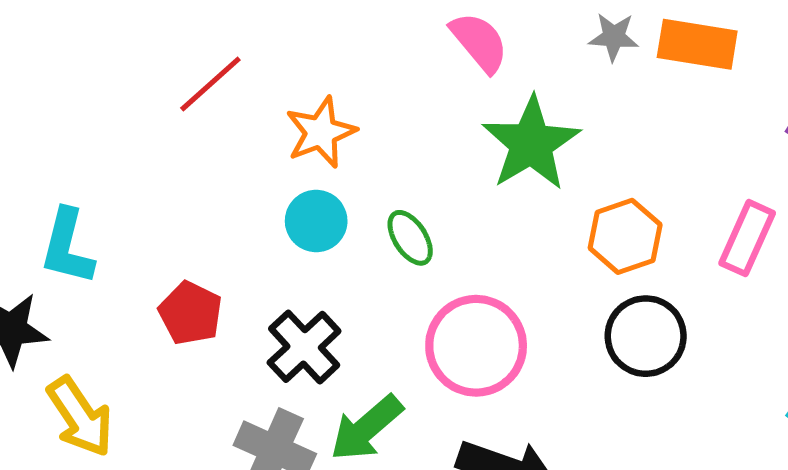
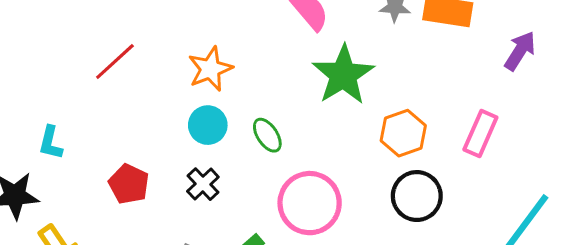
red line: (210, 84) -> (115, 62), moved
cyan L-shape: (67, 247) -> (50, 143), size x0.7
black cross: (304, 347) -> (203, 184), moved, size x0.7

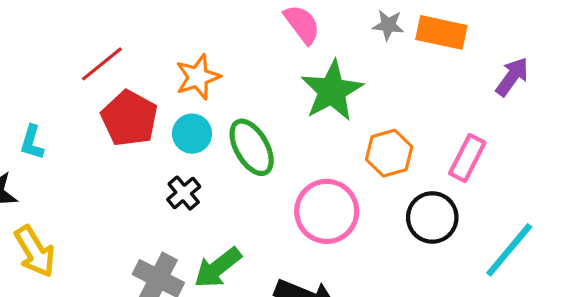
green ellipse: (267, 135) -> (252, 147), size x1.6
red pentagon: (129, 184) -> (129, 118), moved, size x1.4
black circle: (417, 196) -> (432, 217), moved
pink circle: (310, 203) -> (327, 211), moved

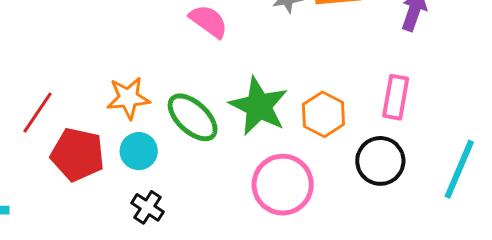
orange star: (198, 77) -> (128, 98), turned 30
green star: (332, 91) -> (259, 106), moved
green ellipse: (252, 147) -> (193, 117), moved

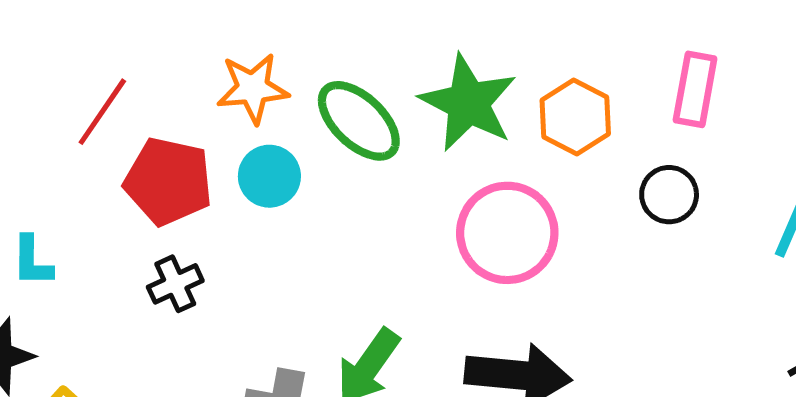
black circle: (380, 161) -> (669, 195), size x0.7
black cross: (148, 207) -> (175, 284), moved, turned 32

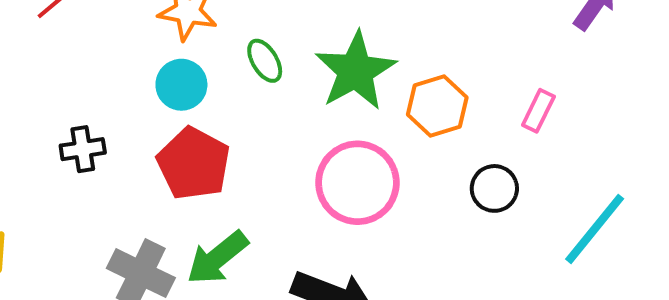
pink rectangle: (695, 89) -> (538, 111), size x0.7
green ellipse: (359, 121) -> (265, 61), size x0.6
red pentagon: (168, 181) -> (194, 164), moved

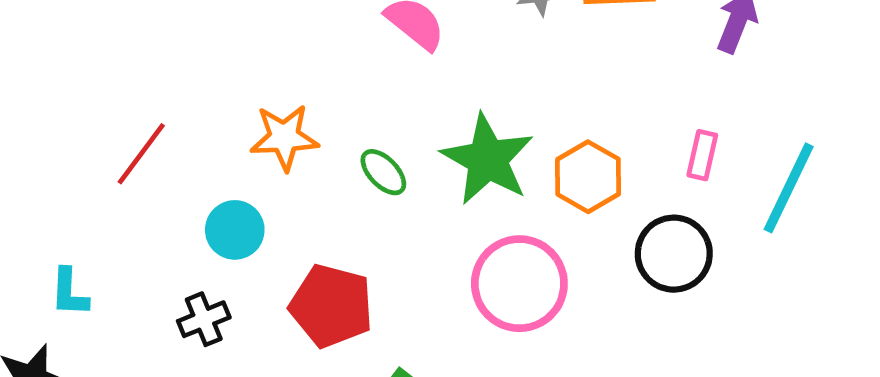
cyan circle: (181, 85) -> (235, 230), moved
black circle: (494, 188) -> (674, 254), size x1.4
cyan line: (595, 229) -> (789, 188), moved

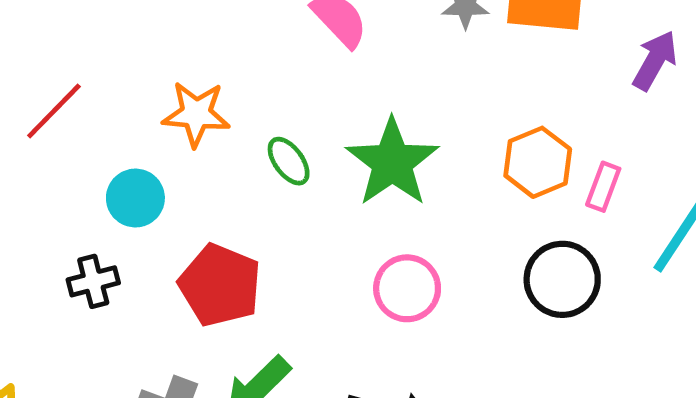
orange hexagon: (588, 177) -> (538, 162), moved
pink circle: (519, 284) -> (407, 288), size x0.7

